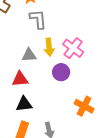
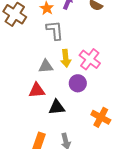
black triangle: (24, 104) -> (57, 107), moved

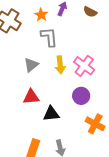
gray triangle: (46, 66) -> (31, 65), moved, turned -35
purple circle: (78, 83) -> (81, 96), moved

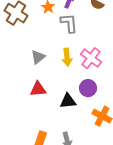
gray L-shape: (49, 37) -> (69, 23), moved
black triangle: (51, 114) -> (68, 101), moved

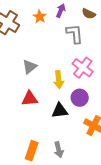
gray L-shape: (69, 23) -> (75, 34), moved
yellow arrow: (67, 57) -> (59, 80), moved

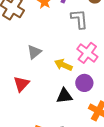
yellow arrow: (59, 80) -> (63, 65), turned 120
red triangle: (30, 99) -> (21, 84), moved, turned -42

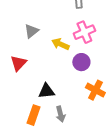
pink cross: (87, 53) -> (84, 32), turned 30
black triangle: (64, 96) -> (46, 91), moved

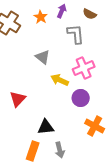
gray triangle: (31, 31) -> (43, 57), moved, turned -42

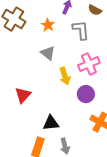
orange star: (41, 17) -> (48, 25), moved
yellow arrow: (60, 80) -> (65, 76), turned -132

